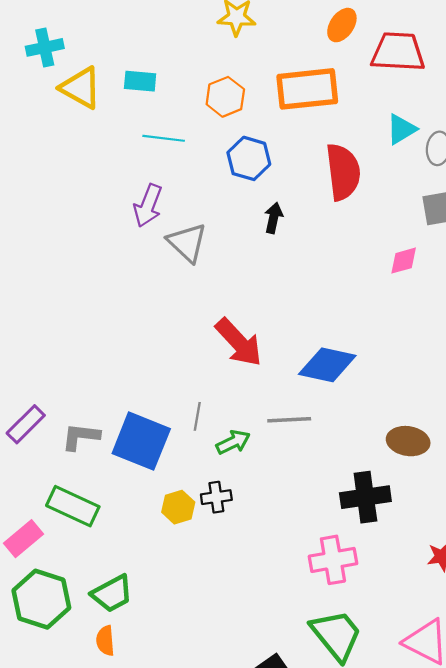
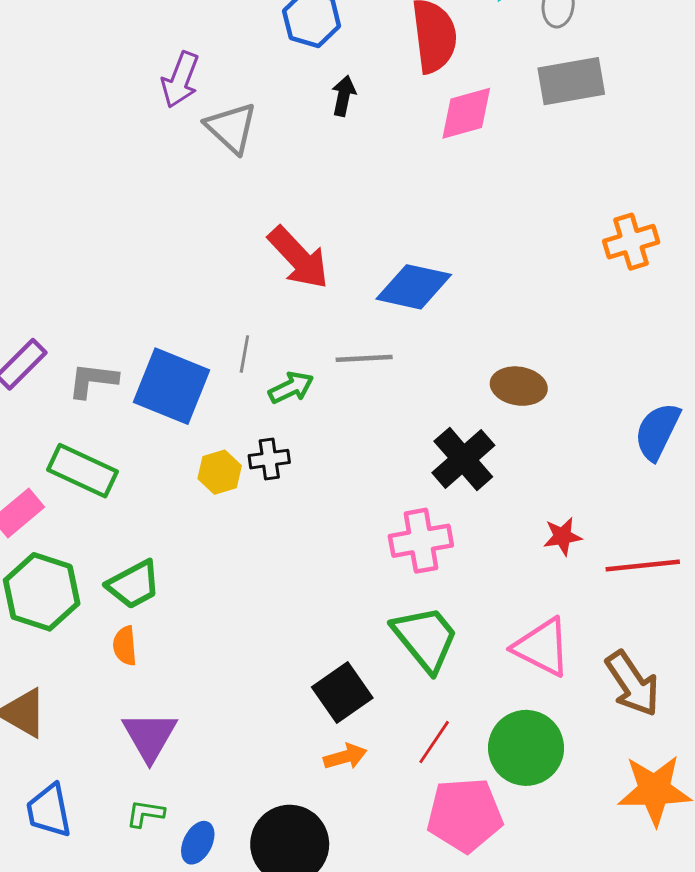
pink diamond: (404, 261) -> (466, 113), moved, size x1.5
black cross: (365, 497) -> (463, 459), turned -33

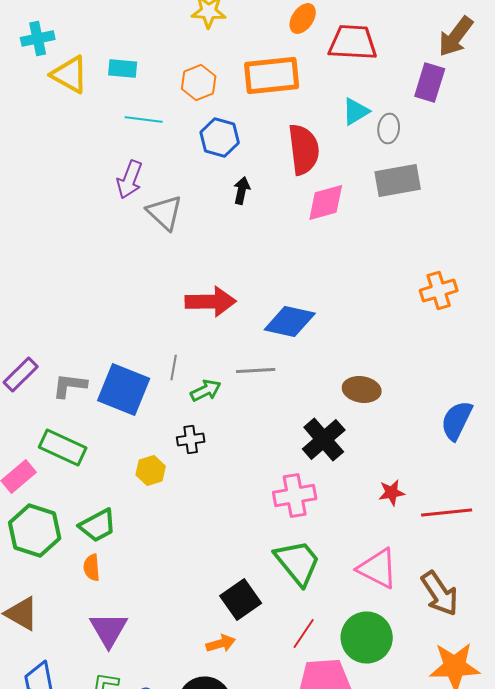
red arrow: (298, 258) -> (211, 302), turned -48
yellow hexagon: (220, 472) -> (151, 470), moved
orange arrow: (345, 757) -> (221, 644), moved

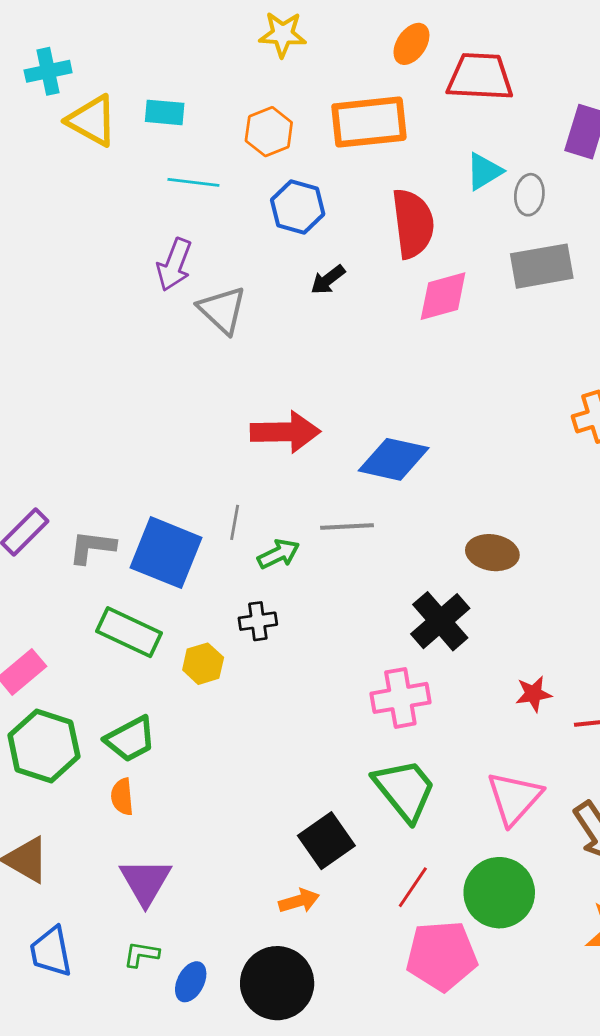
black arrow: (242, 190) -> (328, 280), turned -140
green rectangle: (63, 448) -> (129, 632), moved
pink triangle: (378, 568) -> (514, 798), turned 45

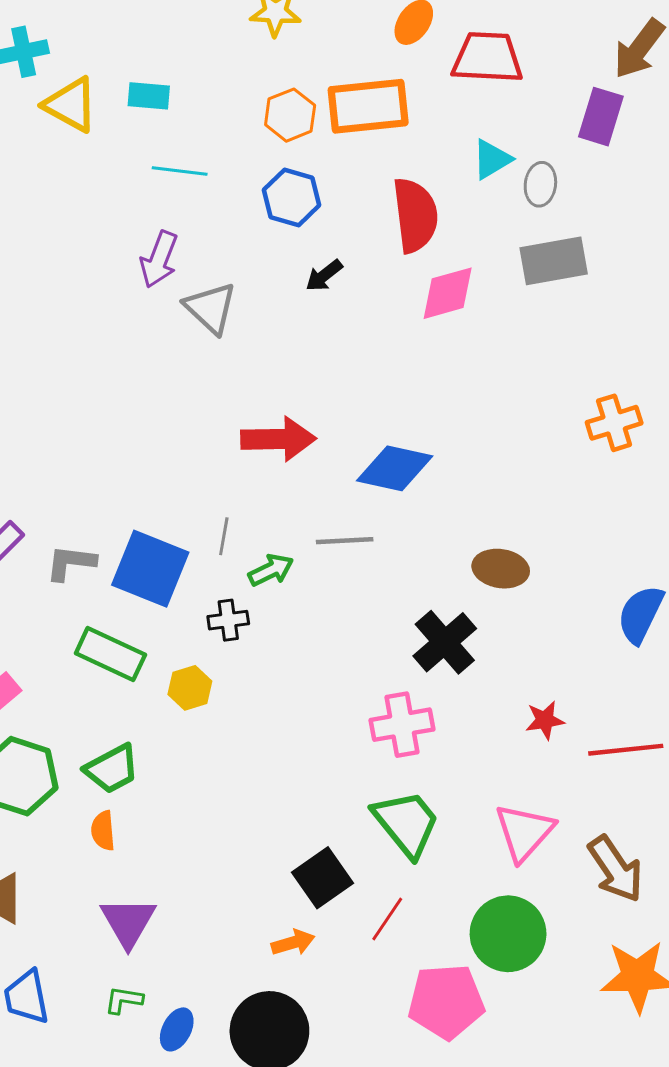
orange hexagon: (269, 132) -> (290, 115), moved
black cross: (258, 621) -> (228, 620), moved
red line: (413, 887) -> (387, 919), moved

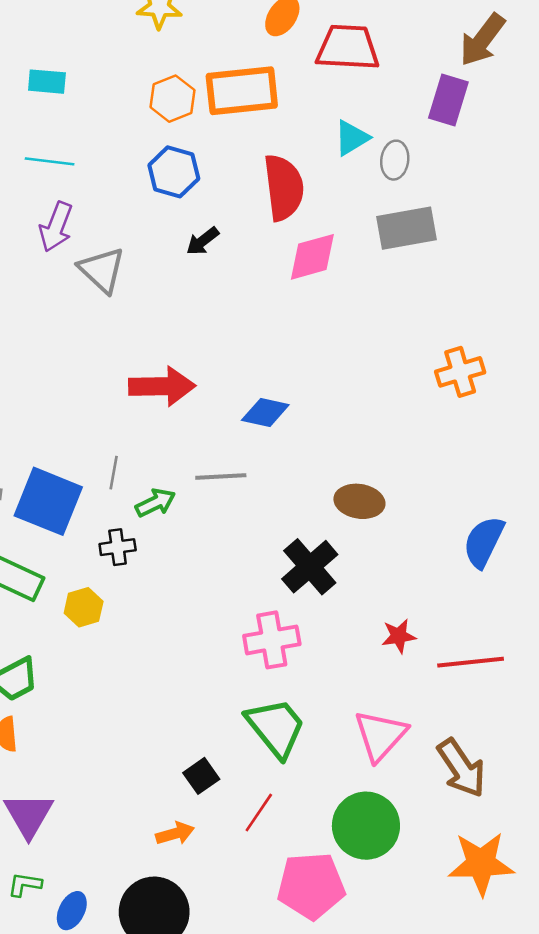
cyan line: (180, 171) -> (50, 161), moved
blue diamond: (395, 468) -> (265, 412), size x0.7
black square: (322, 878) -> (201, 776), size x0.7

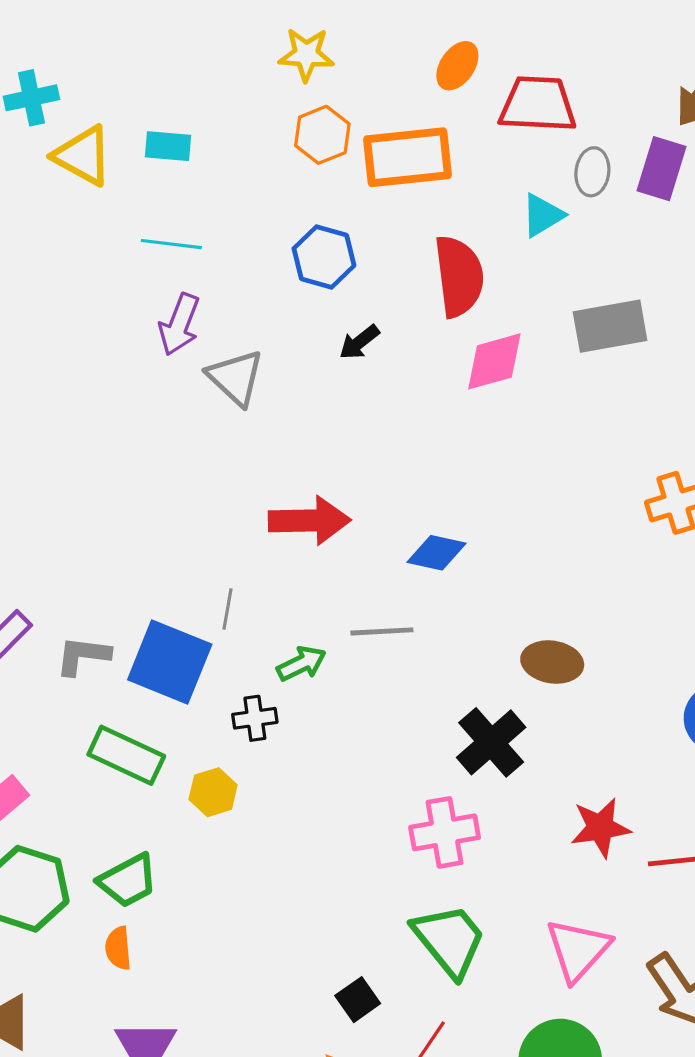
orange hexagon: (172, 99) -> (322, 135), moved
gray ellipse: (395, 160) -> (592, 172), moved
gray line: (114, 473) -> (228, 609), moved
red star: (399, 636) -> (600, 828), size x1.4

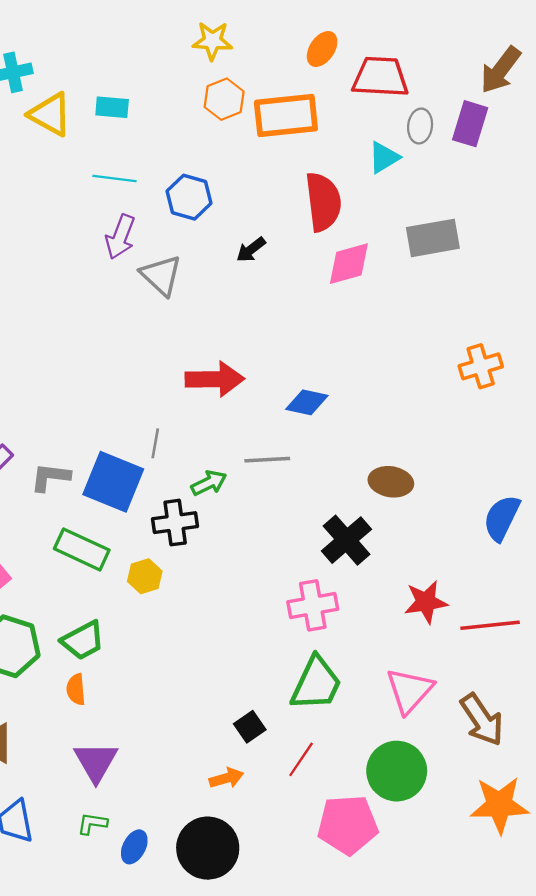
blue hexagon: (324, 257) -> (189, 197), moved
black cross: (255, 718) -> (175, 523), size x1.4
green trapezoid: (449, 940) -> (316, 684), turned 64

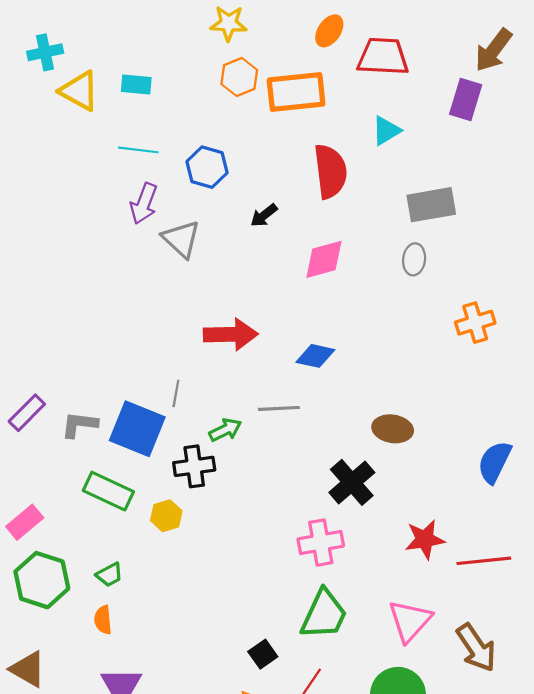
gray ellipse: (420, 126) -> (414, 259), moved
pink diamond: (349, 264) -> (324, 259), moved
green trapezoid: (83, 640) -> (109, 575), size x0.7

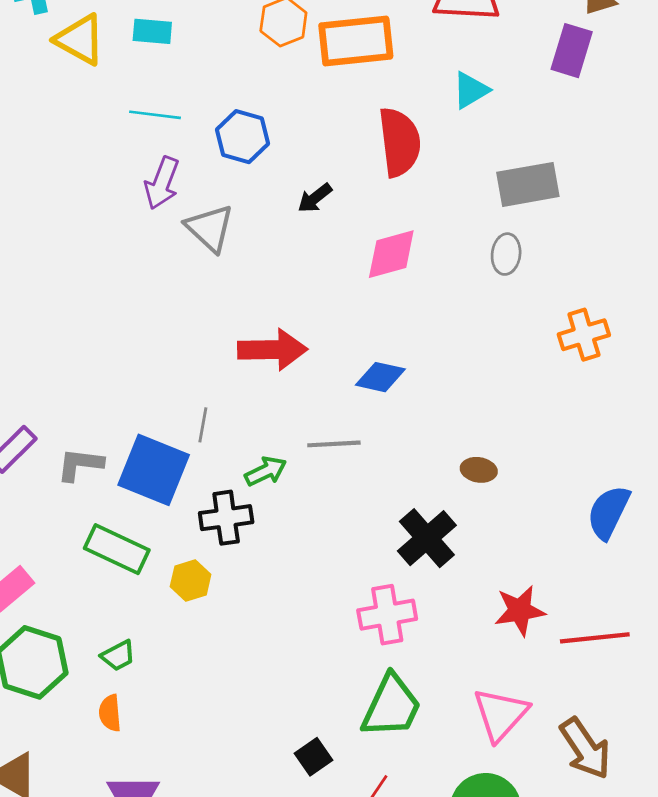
brown ellipse: (393, 429) -> (479, 470), size x0.7

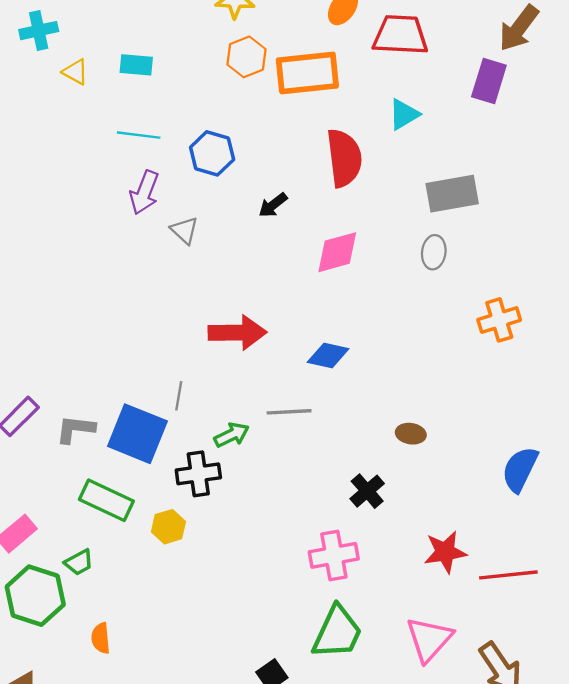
yellow triangle: (80, 40) -> (75, 72), size x0.6
gray triangle: (210, 228) -> (185, 230), size x0.7
black cross: (427, 538) -> (367, 491), size x0.7
green trapezoid: (118, 656) -> (79, 562), moved

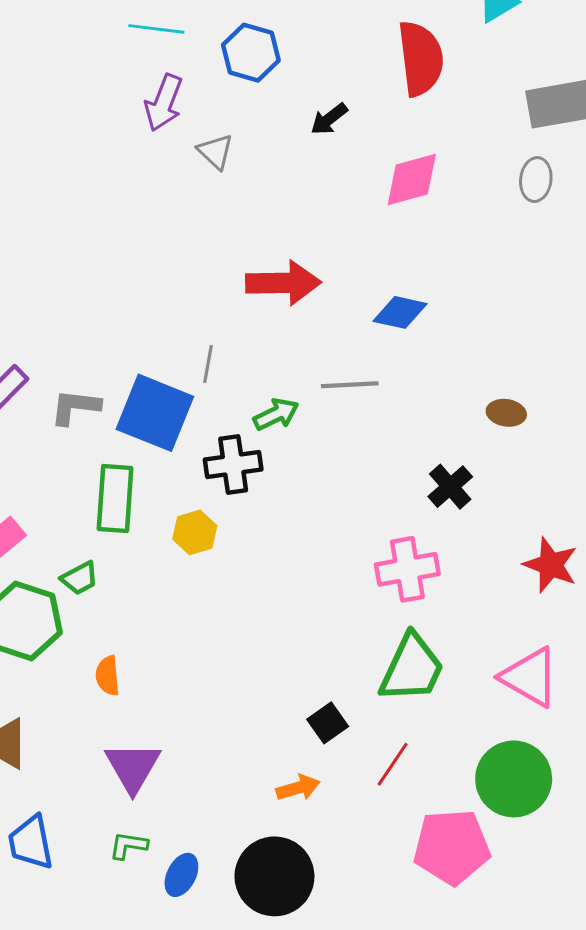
green rectangle: (106, 500) -> (115, 498), turned 69
red star: (445, 552) -> (551, 565), turned 30
pink triangle: (429, 639) -> (530, 677), turned -42

